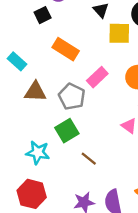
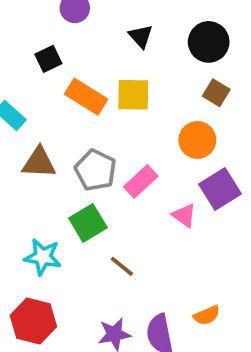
black square: (43, 15) -> (48, 59), moved
yellow square: (119, 33) -> (133, 95), moved
pink rectangle: (97, 77) -> (141, 181), moved

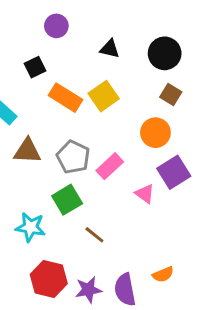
black triangle: (141, 36) -> (110, 49), turned -35
yellow square: (133, 95) -> (104, 96), turned -36
red hexagon: (33, 321) -> (49, 279), moved

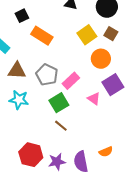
yellow square: (104, 96) -> (87, 35), moved
green square: (67, 200) -> (59, 103), moved
cyan star: (30, 227) -> (19, 100), moved

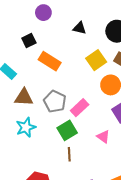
pink triangle: (94, 99) -> (103, 137), moved
cyan star: (19, 100) -> (26, 127), turned -30
brown line: (61, 126) -> (69, 154), turned 48

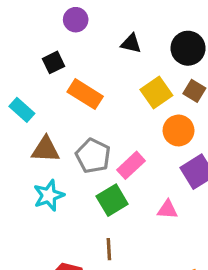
pink triangle: (103, 137) -> (167, 210), turned -32
brown line: (69, 154) -> (109, 249), moved

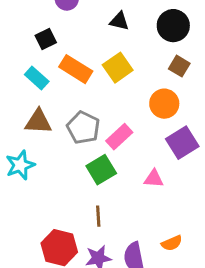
yellow square: (156, 92) -> (118, 68), moved
cyan rectangle: (22, 110) -> (37, 78), moved
cyan star: (49, 195) -> (20, 165), moved

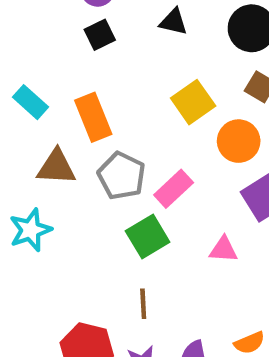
black square: (46, 39) -> (100, 35), moved
yellow square: (118, 68) -> (193, 102), moved
orange rectangle: (76, 69) -> (93, 117), moved, turned 36
cyan rectangle: (37, 78) -> (30, 102), moved

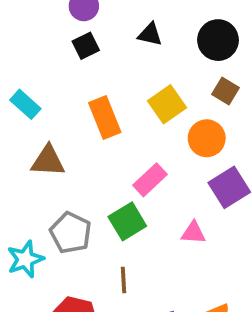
orange rectangle: (93, 117) -> (105, 118), moved
gray pentagon: (122, 176) -> (71, 233), moved
cyan star: (30, 230) -> (25, 259), moved

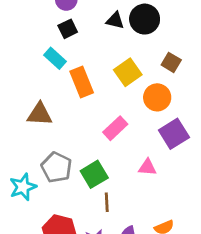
black circle: (218, 40) -> (145, 19), moved
cyan rectangle: (25, 104) -> (55, 58), moved
green square: (127, 221) -> (94, 174), moved
brown line: (124, 280) -> (107, 202), moved

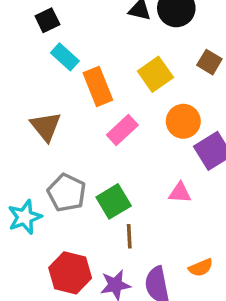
black square: (68, 29) -> (47, 20), moved
orange circle: (157, 97) -> (183, 121), moved
brown triangle: (40, 114) -> (46, 127), turned 48
pink rectangle: (115, 128) -> (122, 130), moved

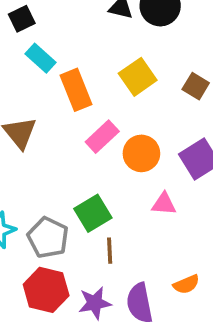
brown square: (209, 62) -> (196, 86), moved
orange circle: (183, 121) -> (141, 153), moved
gray pentagon: (67, 193) -> (48, 238), moved

